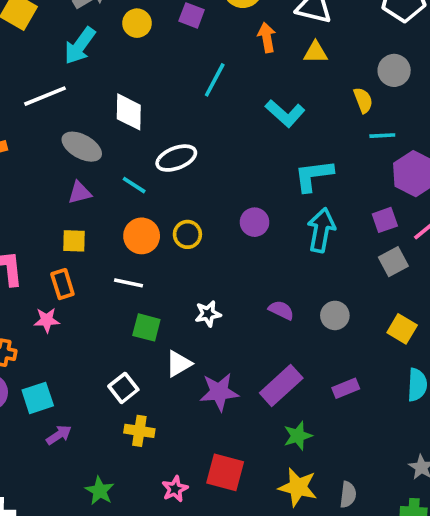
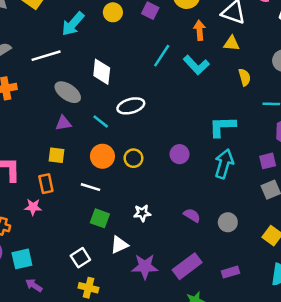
yellow semicircle: (363, 100) -> (245, 77), moved
cyan L-shape: (285, 113) -> (196, 65), moved
purple arrow: (59, 435) -> (34, 285), turned -119

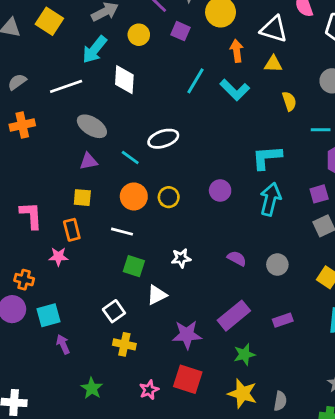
white diamond: (102, 72) -> (124, 80), moved
purple star: (145, 267) -> (187, 335), moved
purple arrow: (34, 285) -> (63, 344), turned 35

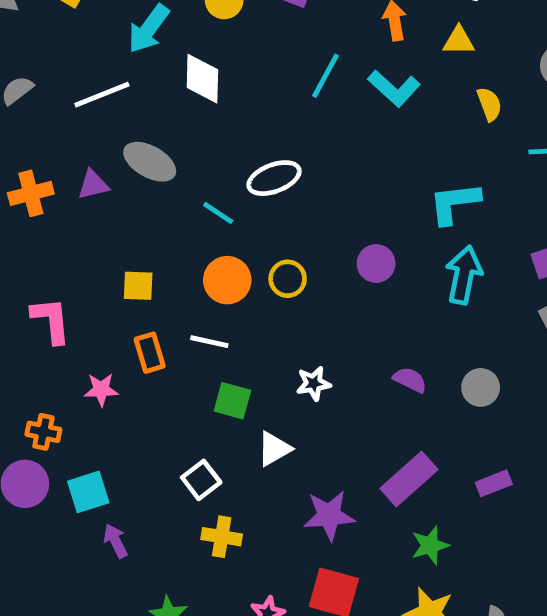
orange cross: (22, 125) -> (31, 193), moved
purple triangle: (88, 161) -> (93, 185), moved
orange rectangle: (72, 230) -> (150, 353), moved

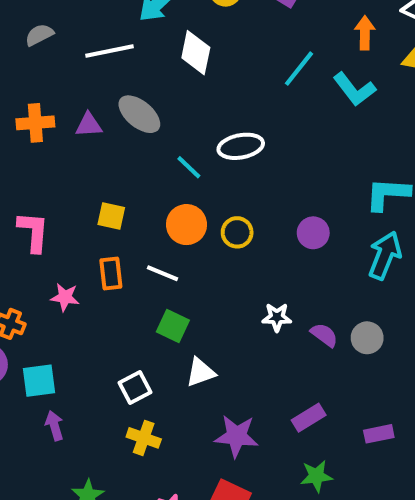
white star: (314, 383) -> (277, 317), moved
gray circle: (481, 387) -> (367, 338), moved
purple rectangle: (409, 479) -> (309, 418), size x0.7

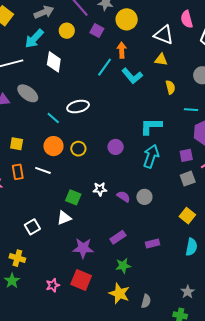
orange arrow: (365, 33) -> (122, 50), moved
green square: (173, 326) -> (73, 197), moved
yellow cross: (144, 438) -> (17, 258), moved

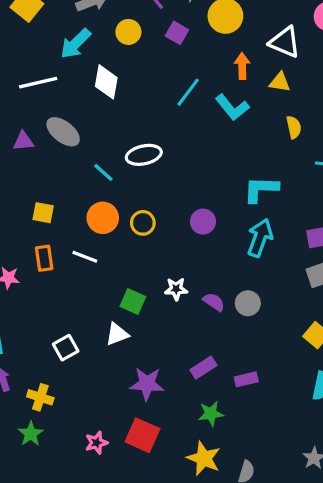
orange arrow: (122, 50) -> (242, 66), moved
purple rectangle: (153, 243) -> (246, 379), moved

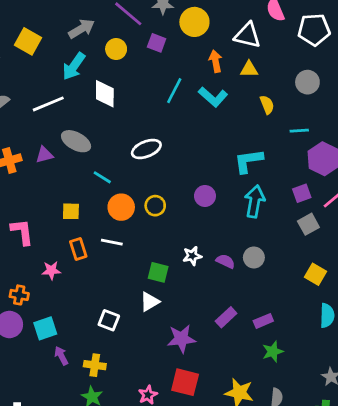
cyan line: (103, 172) -> (102, 177), moved
white square: (66, 348) -> (109, 320), turned -30
green star: (211, 414) -> (273, 352), moved

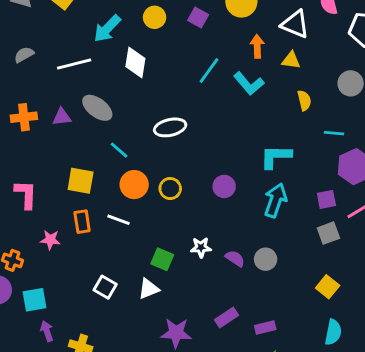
yellow square: (71, 211) -> (81, 181), size x1.4
white square: (109, 320) -> (105, 287), moved

